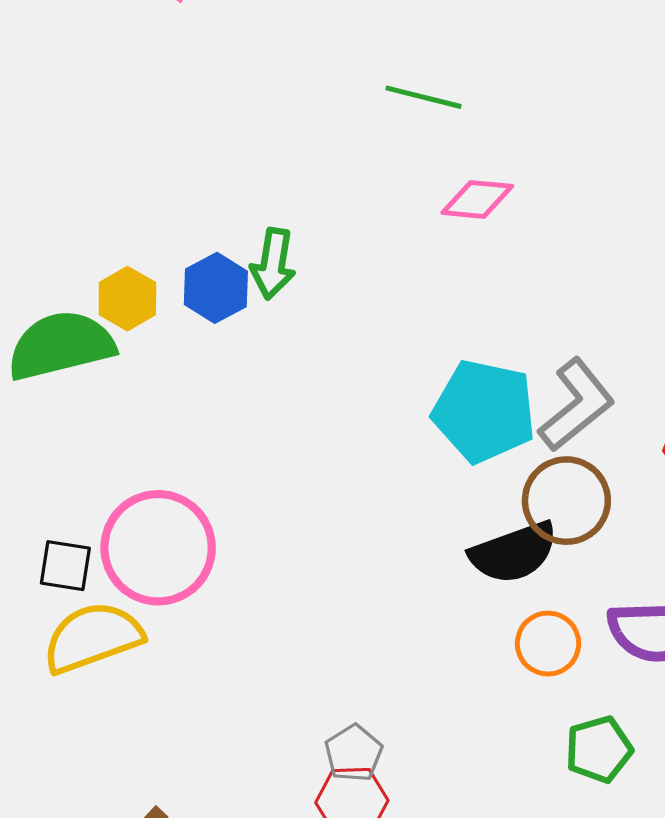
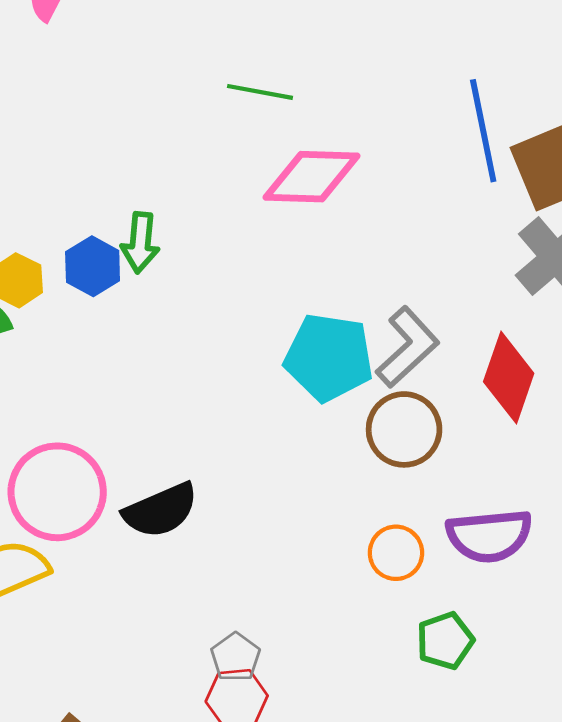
pink diamond: (477, 199) -> (311, 177), size x1.6
black semicircle: (514, 552) -> (161, 510), moved

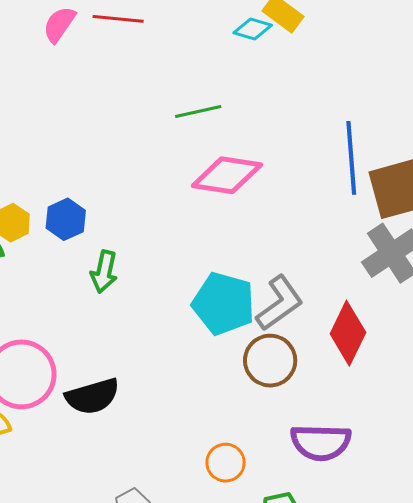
green line: (260, 92) -> (198, 111), turned -30
green arrow: (140, 243) -> (104, 272), moved
orange circle: (396, 553) -> (226, 463), moved

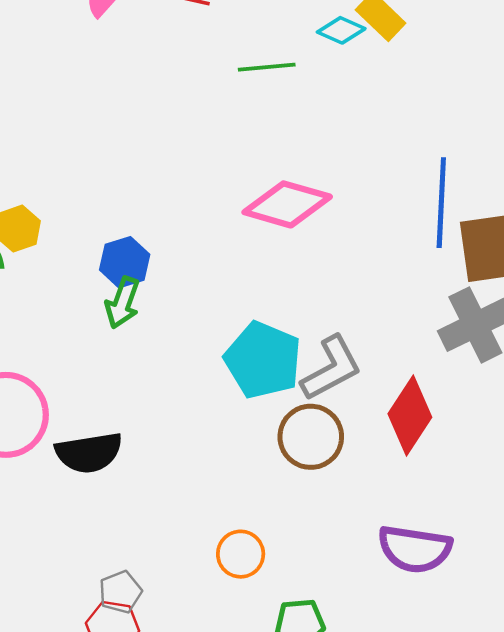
green line: (198, 111) -> (267, 67), moved
blue hexagon: (66, 219) -> (125, 262), moved
purple semicircle: (321, 442) -> (415, 549), moved

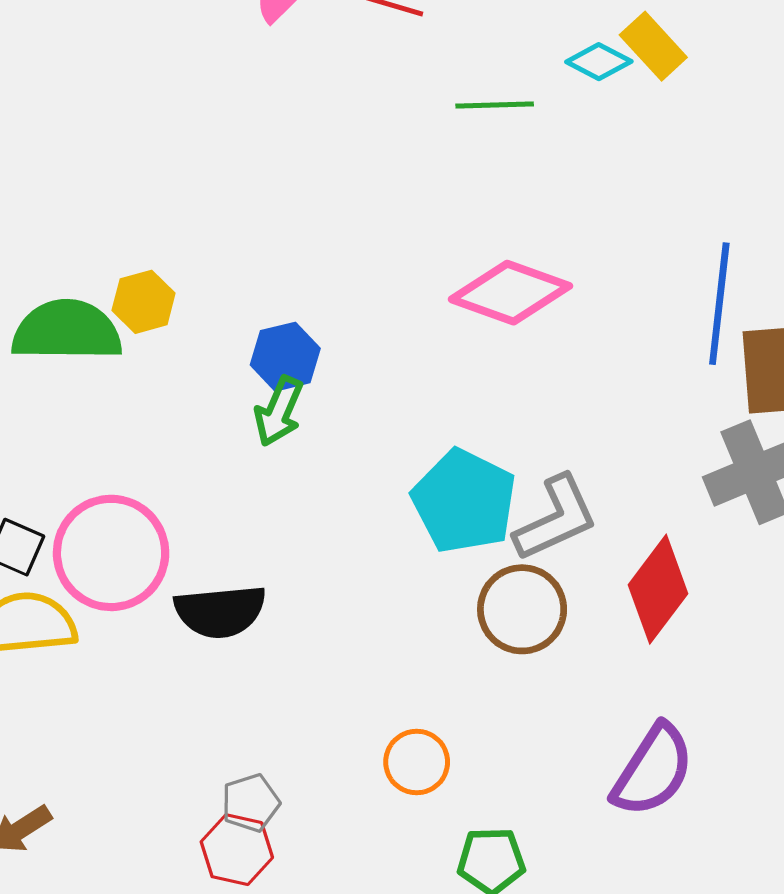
purple semicircle: (415, 549) -> (653, 770), turned -70

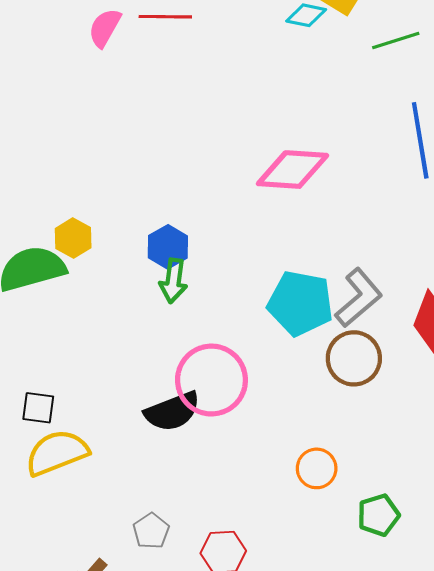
green line: (495, 105) -> (396, 40), moved
pink circle: (111, 553) -> (211, 380), moved
gray pentagon: (251, 803) -> (151, 531), moved

